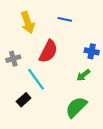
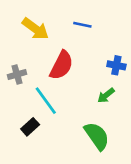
yellow arrow: (28, 22) -> (35, 29), turned -35
green semicircle: (76, 107) -> (97, 136), turned 100

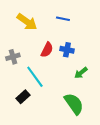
red semicircle: (61, 65) -> (47, 50), size x0.7
blue cross: (116, 65) -> (67, 50), moved

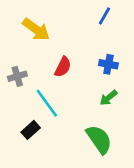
blue line: (63, 19) -> (104, 16), moved, turned -72
blue cross: (67, 50) -> (108, 64), moved

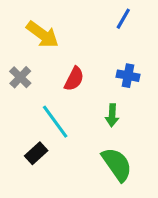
gray cross: (17, 76) -> (20, 77), moved, turned -30
green arrow: (108, 98) -> (112, 115), moved, turned -48

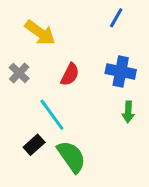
blue cross: (128, 76) -> (121, 71), size x1.4
green arrow: (112, 115) -> (128, 112), moved
green semicircle: (117, 164) -> (71, 157), moved

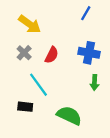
gray cross: (19, 73) -> (24, 53), moved
black rectangle: (34, 145) -> (25, 107), turned 48
green semicircle: (71, 157) -> (69, 115), moved, turned -30

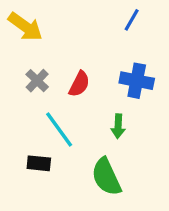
yellow arrow: (30, 24) -> (25, 27), moved
green arrow: (95, 82) -> (118, 126), moved
green semicircle: (69, 115) -> (106, 177), turned -140

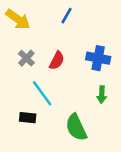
blue line: (132, 20) -> (66, 16), moved
green arrow: (118, 126) -> (102, 95), moved

